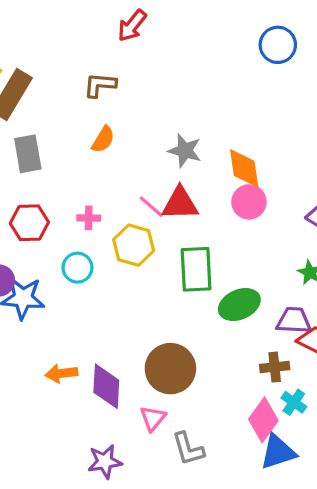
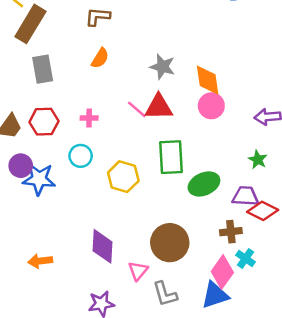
yellow hexagon: (134, 245) -> (123, 177), moved
brown circle: (170, 369) -> (170, 243), moved
orange arrow: (61, 373) -> (40, 261), moved
blue triangle: (278, 452) -> (215, 295), moved

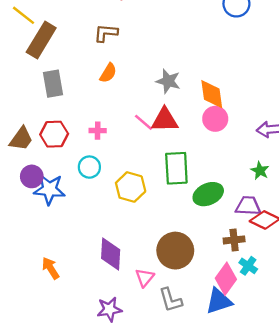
orange arrow: (40, 261) -> (51, 268), turned 65

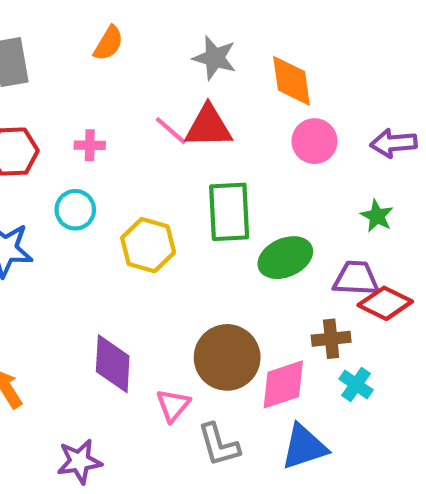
pink circle: (215, 119) -> (314, 141), moved
pink diamond: (226, 279) -> (283, 384), moved, turned 36
purple star: (109, 309) -> (79, 461), moved

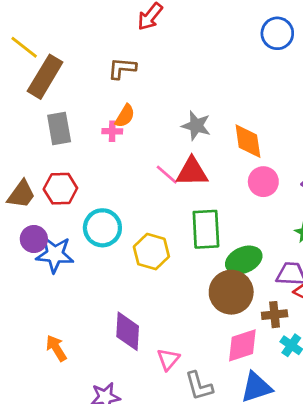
pink cross: (90, 145) -> (112, 131), moved
cyan circle: (75, 210) -> (102, 228), size x1.4
brown circle: (227, 357) -> (231, 292), moved

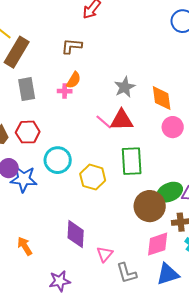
gray star: (196, 126) -> (125, 87), turned 30
green ellipse: (244, 260) -> (170, 192), moved

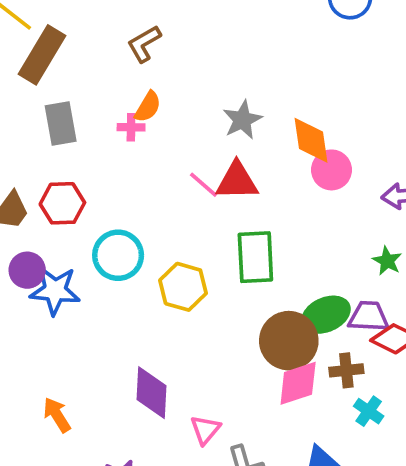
brown L-shape: (72, 46) -> (144, 44), turned -35
pink circle: (173, 127) -> (331, 170), moved
pink diamond: (158, 244) -> (298, 383), moved

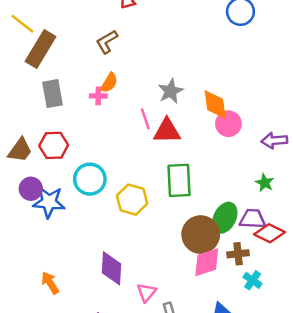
pink line: (203, 185) -> (145, 119), moved, turned 30
green ellipse: (326, 315) -> (225, 218), turned -40

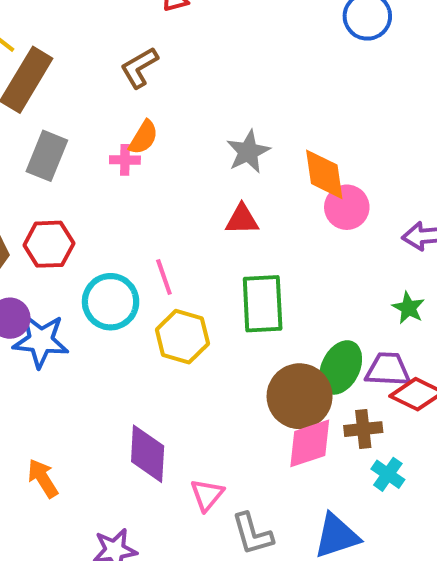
gray rectangle: (52, 94) -> (47, 156), turned 32
pink line: (145, 119) -> (164, 277), moved
red triangle: (167, 131) -> (242, 220), size x0.7

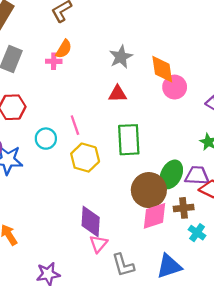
cyan circle: (111, 302) -> (46, 139), size x0.7
purple diamond: (148, 454) -> (91, 221), moved

